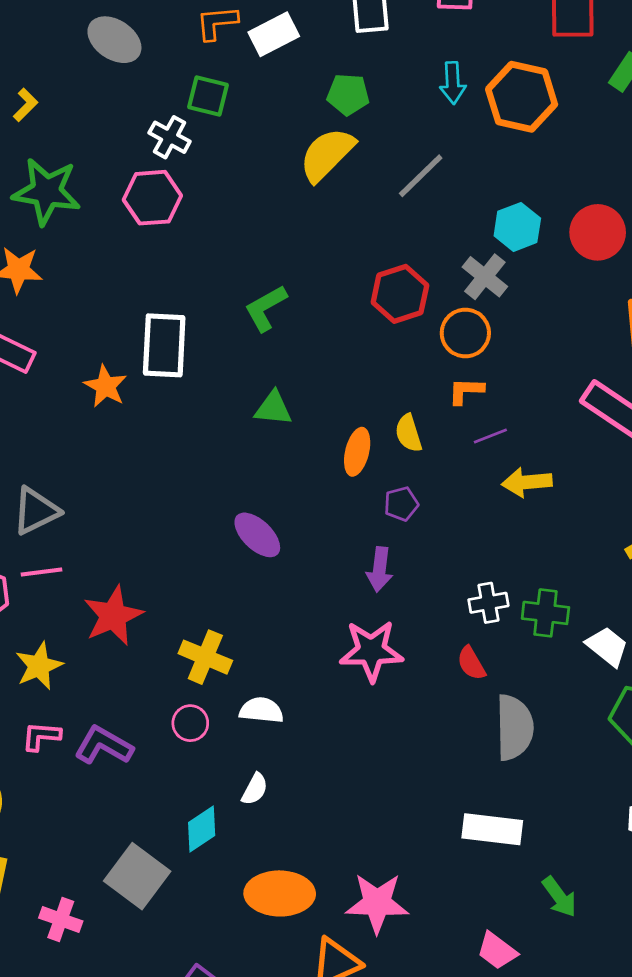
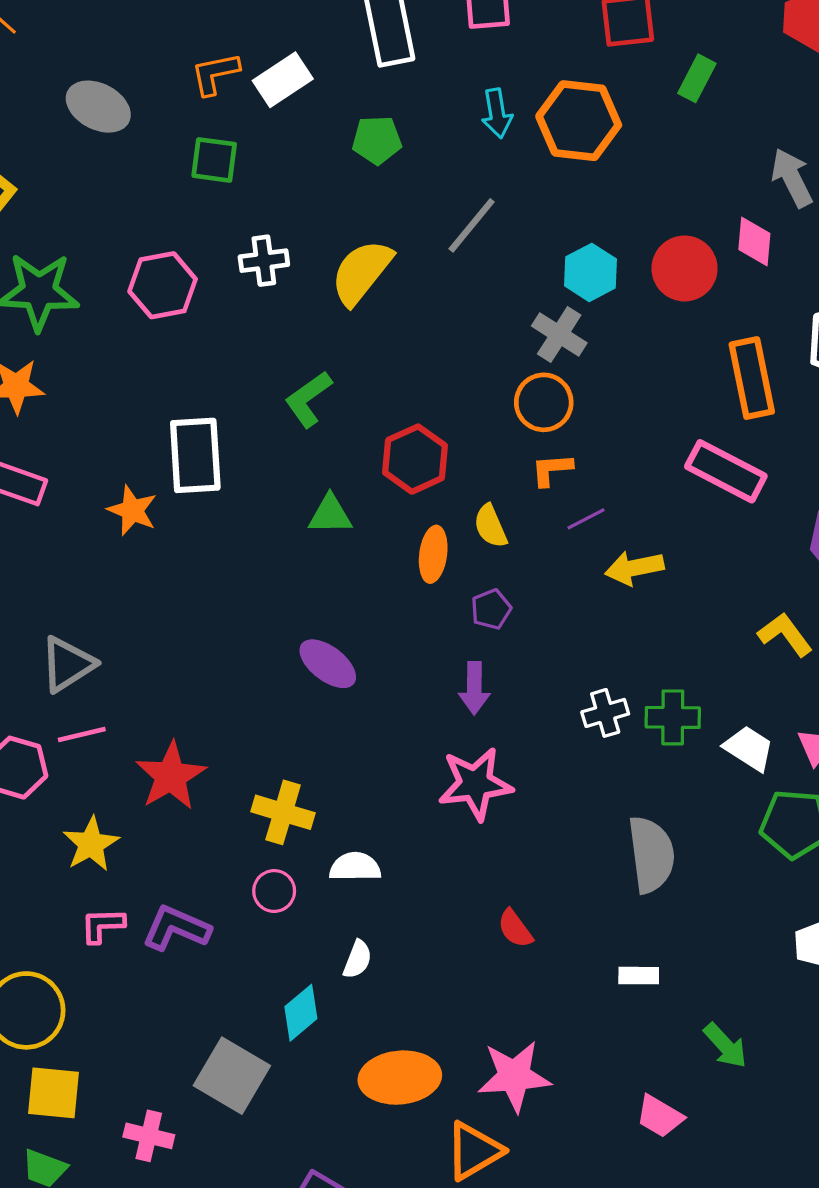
white cross: (170, 137) -> (264, 261), moved, turned -30
yellow semicircle: (327, 154) -> (361, 272), moved
red hexagon: (400, 294) -> (415, 459), moved
red semicircle: (471, 663) -> (515, 929), moved
white rectangle: (492, 829) -> (639, 976), size x0.6

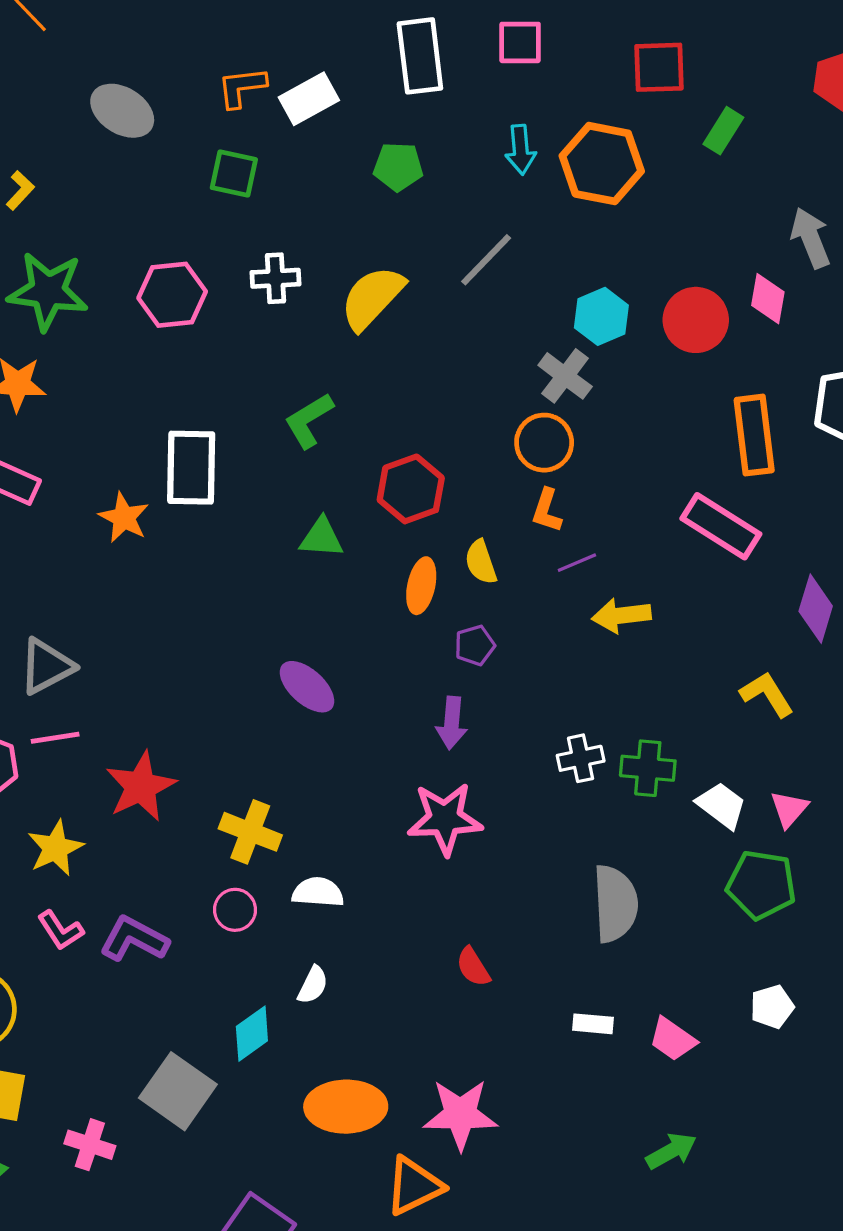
orange L-shape: (552, 470) -> (547, 511), turned -72
pink L-shape: (102, 925) -> (60, 930), turned -126
green arrow: (725, 1045) -> (671, 1151), moved, turned -81
pink trapezoid: (660, 1116) -> (673, 1039), moved

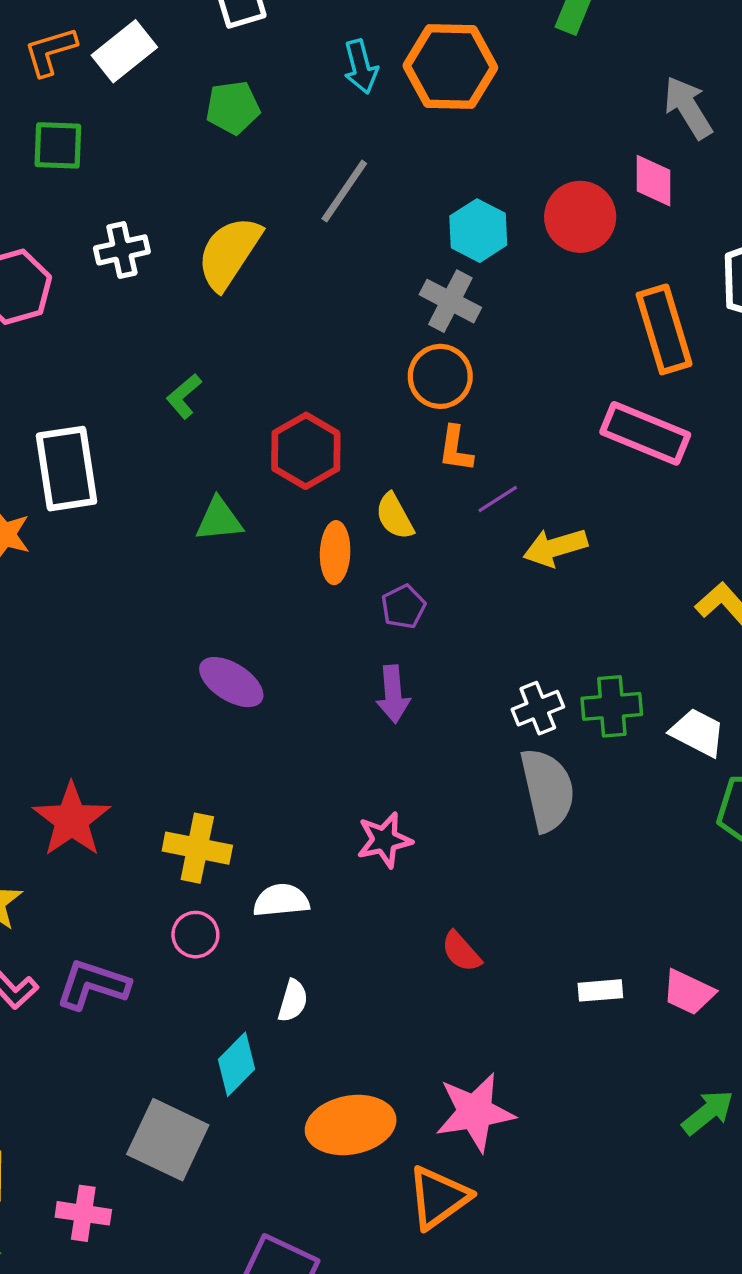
green L-shape: (309, 420) -> (184, 396), size x0.7
pink star: (445, 819) -> (384, 840), moved, size x0.7
gray semicircle: (615, 904) -> (547, 790), moved

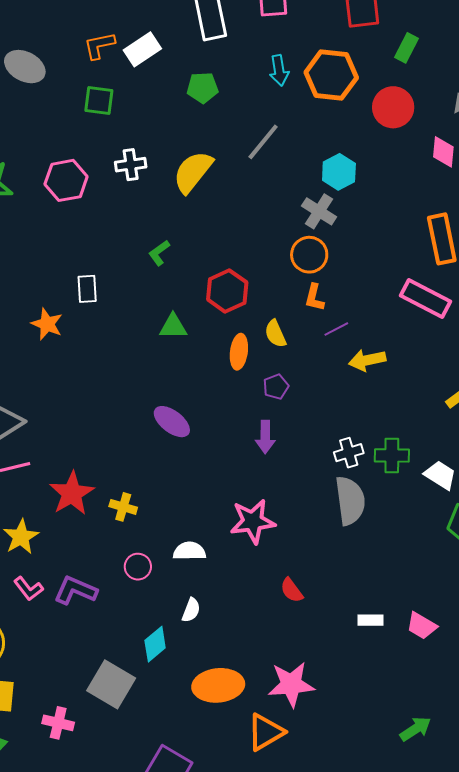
red circle: (580, 217) -> (393, 107), moved
white rectangle: (67, 469) -> (87, 289), size x0.6
pink star: (384, 840) -> (253, 521), size x1.4
yellow cross: (197, 848) -> (123, 507), moved, size x0.7
green arrow: (708, 1112) -> (415, 729), moved

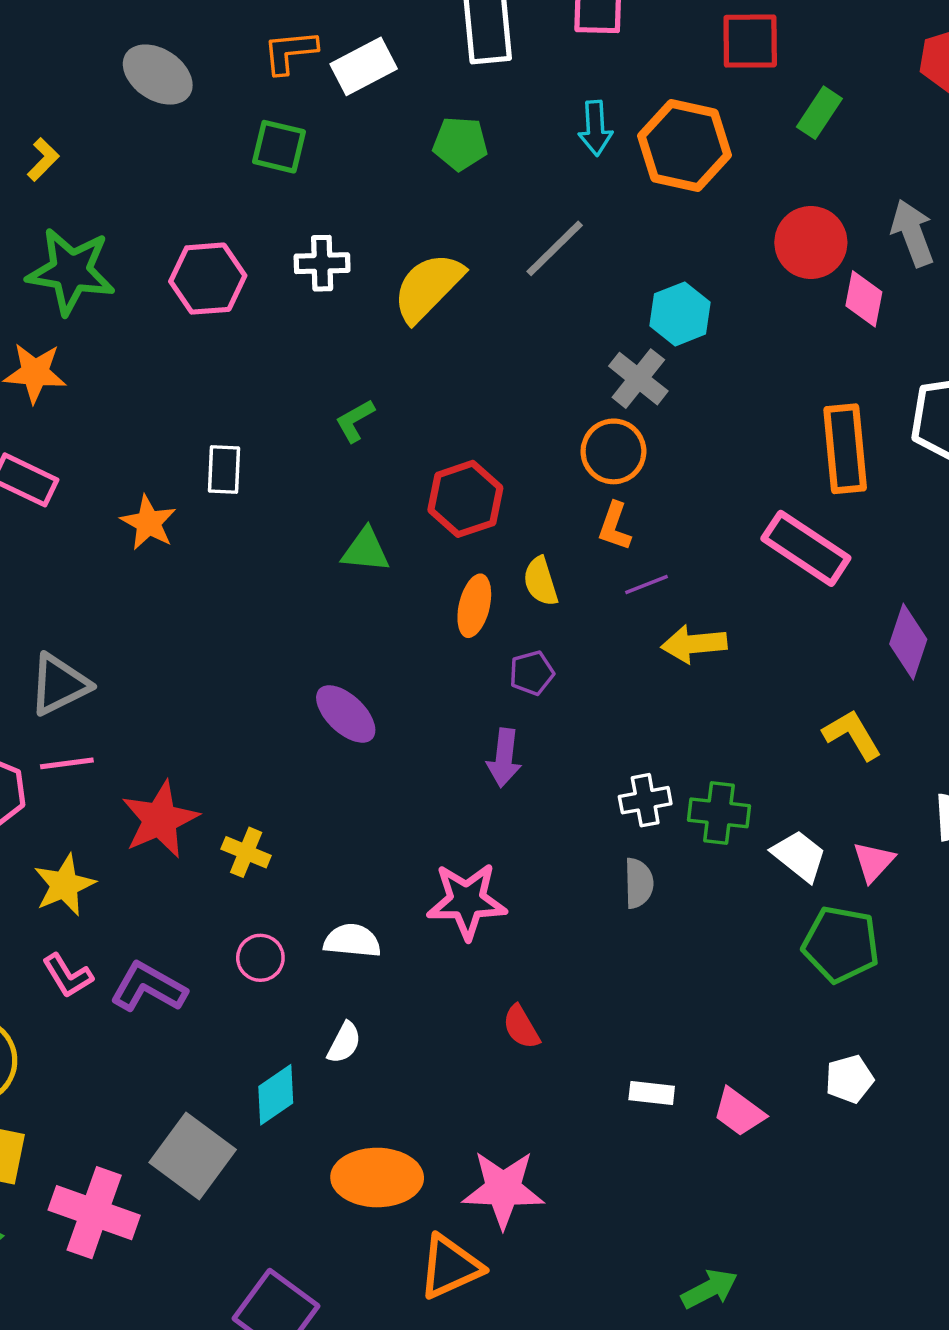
red circle: (393, 107) -> (811, 242), moved
gray semicircle: (350, 501) -> (639, 883), size x0.6
pink cross: (58, 723) -> (94, 1213), size x1.6

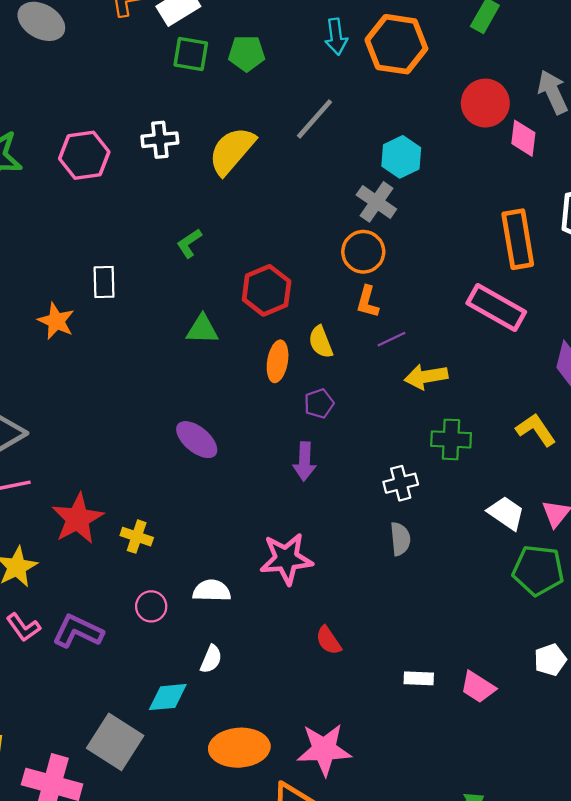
green square: (279, 147) -> (191, 54), moved
green cross: (719, 813) -> (451, 439), moved
cyan diamond: (276, 1095) -> (168, 697), turned 33

